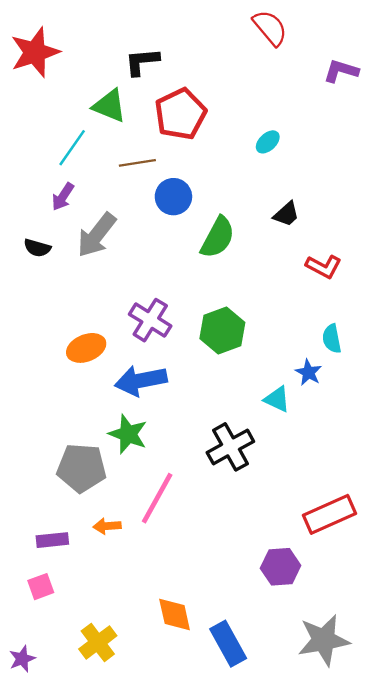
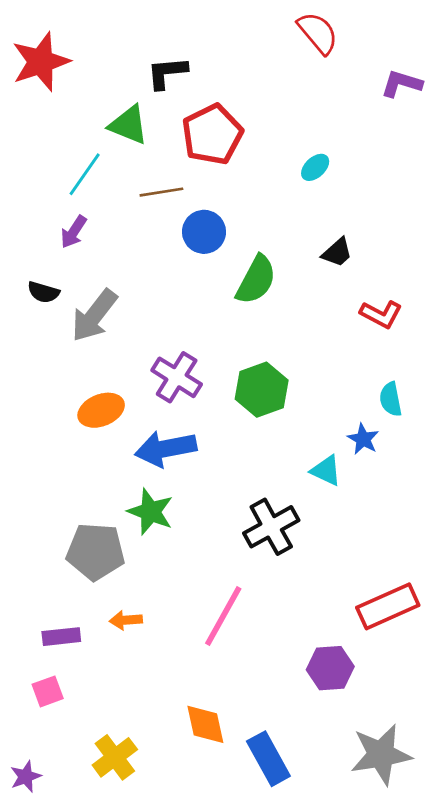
gray arrow: (97, 235) -> (94, 316), moved
pink line: (157, 498) -> (223, 616), moved

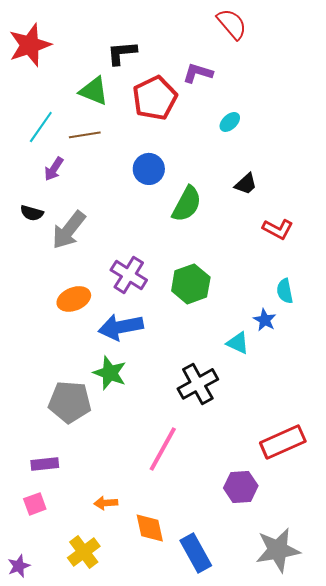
purple L-shape: (402, 84) -> (198, 73), moved
cyan line: (85, 174) -> (41, 127), moved
brown line: (161, 192) -> (85, 135), moved
orange arrow: (126, 620) -> (106, 503), moved

